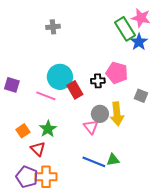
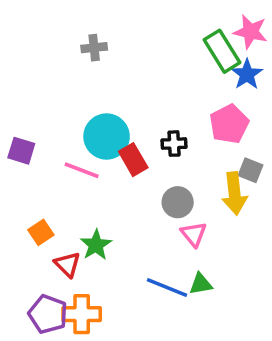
pink pentagon: (117, 73) -> (229, 124), moved, turned 30
yellow arrow: (117, 114) -> (234, 193), moved
pink triangle: (91, 127) -> (194, 234), moved
green star: (48, 129) -> (96, 245), moved

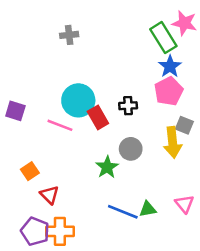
blue star: (247, 74) -> (170, 66), moved
pink triangle: (194, 234) -> (184, 204), moved
green star: (96, 245) -> (107, 167), moved

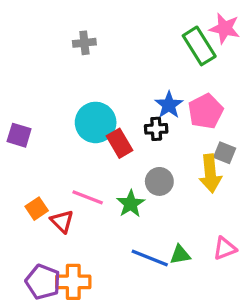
blue star: (170, 66) -> (169, 105), moved
pink line: (60, 125) -> (88, 197), moved
red triangle: (49, 195) -> (62, 221), moved
pink triangle: (184, 204) -> (225, 248), turned 48

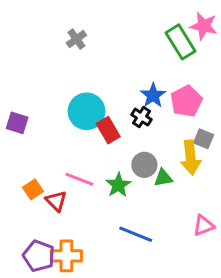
gray cross: (84, 43) -> (76, 39), turned -30
black cross: (156, 129) -> (141, 117), turned 36
green triangle: (180, 255) -> (163, 178), moved

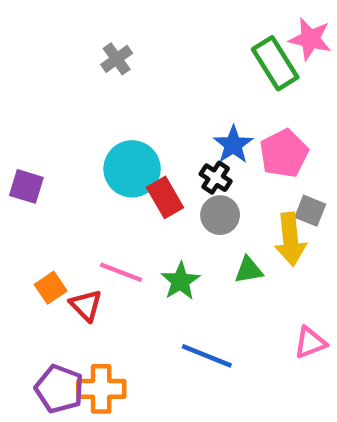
gray circle: (144, 165) -> (220, 215), moved

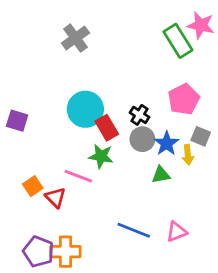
gray cross: (117, 59) -> (75, 38), size x1.4
blue star: (233, 145) -> (167, 143), moved
yellow arrow: (290, 239) -> (188, 155), size x0.6
green star: (180, 281) -> (101, 156), moved, turned -30
pink triangle: (310, 343) -> (177, 232), moved

